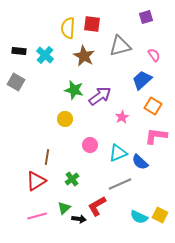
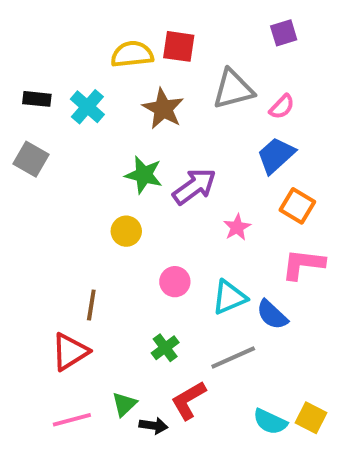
yellow semicircle: (68, 28) -> (132, 54), turned 80
pink semicircle: (154, 55) -> (282, 107), moved, turned 80
green cross: (72, 179) -> (165, 348), moved

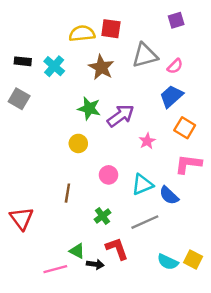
brown line: (91, 305) -> (67, 193), moved
red triangle: (70, 352) -> (22, 218), moved, turned -35
red L-shape: (188, 400) -> (117, 249), turned 100
green triangle: (124, 404) -> (77, 251), turned -49
pink line: (72, 420) -> (55, 269), moved

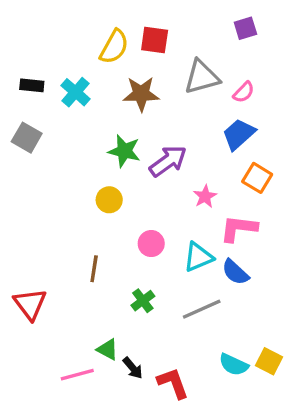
yellow semicircle: (82, 34) -> (114, 47), turned 125
brown star: (101, 67) -> (141, 94), turned -30
pink L-shape: (188, 164) -> (239, 228), moved
red L-shape: (117, 249) -> (173, 383), moved
black arrow: (95, 264) -> (133, 368), turned 42

